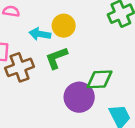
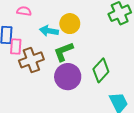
green diamond: (99, 79) -> (101, 70), turned -45
purple circle: (79, 97) -> (68, 77), moved

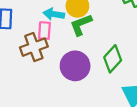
pink rectangle: (16, 46) -> (44, 31), moved
green L-shape: (64, 52) -> (81, 25), moved

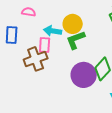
purple circle: (75, 66) -> (84, 75), moved

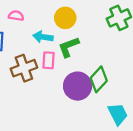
yellow circle: (73, 24) -> (65, 18), moved
pink rectangle: (45, 45) -> (48, 60), moved

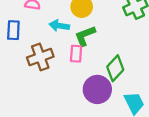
pink rectangle: (48, 60) -> (76, 54), moved
purple circle: (78, 86) -> (97, 89), moved

